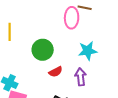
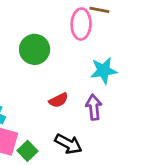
green circle: (43, 50) -> (35, 49), moved

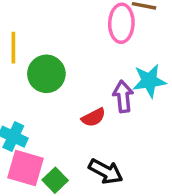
green circle: (35, 49) -> (46, 74), moved
purple arrow: (94, 107) -> (123, 97), moved

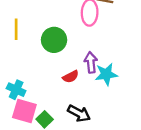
green circle: (46, 74) -> (54, 40), moved
cyan star: (149, 81) -> (106, 74), moved

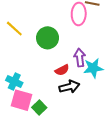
yellow line: (16, 29) -> (14, 29), turned -48
black arrow: (79, 113) -> (69, 87), moved, turned -42

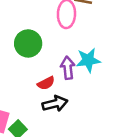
cyan star: (93, 68) -> (88, 60), moved

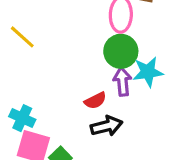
green circle: (28, 43) -> (121, 51), moved

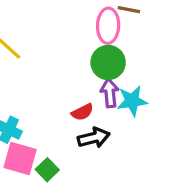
cyan star: (148, 72) -> (132, 101), moved

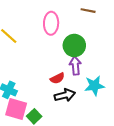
pink ellipse: (108, 26) -> (51, 23), moved
cyan star: (132, 101) -> (94, 86), moved

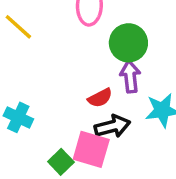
pink square: (16, 109) -> (91, 149), moved

